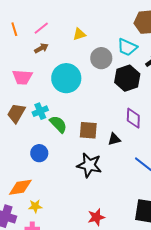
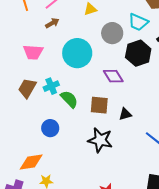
purple diamond: (133, 118) -> (113, 76), moved, turned -35

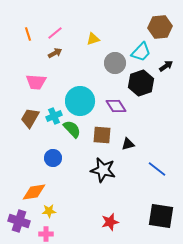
cyan trapezoid: (138, 22) -> (141, 52), turned -70
cyan circle: (77, 53) -> (80, 101), moved

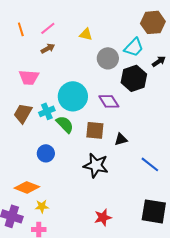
yellow triangle: (93, 39) -> (86, 34), turned 32
orange diamond: (34, 192) -> (27, 187), turned 30

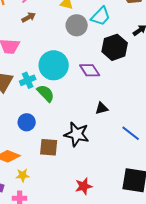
cyan trapezoid: (134, 47) -> (101, 16), moved
gray circle: (108, 58) -> (77, 25), moved
brown square: (95, 130) -> (49, 147), moved

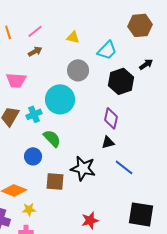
gray circle: (77, 25) -> (78, 70), moved
purple diamond: (90, 70) -> (111, 118), moved, turned 45
green semicircle: (46, 93) -> (52, 138), moved
blue line: (131, 133) -> (124, 167), moved

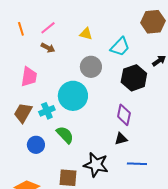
brown arrow: (35, 51) -> (48, 48), turned 56
pink trapezoid: (16, 80) -> (29, 77), turned -85
blue circle: (33, 156) -> (36, 145), moved
blue line: (124, 167) -> (137, 164), turned -36

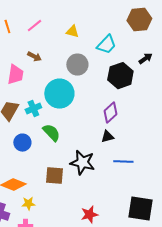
brown arrow: (48, 48) -> (34, 57), moved
purple diamond: (124, 115) -> (110, 113), turned 35

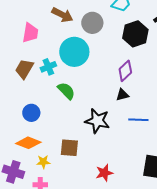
brown arrow: (34, 57) -> (62, 15), moved, size x1.5
blue circle: (22, 143) -> (31, 113), moved
brown square: (54, 176) -> (69, 148), moved

